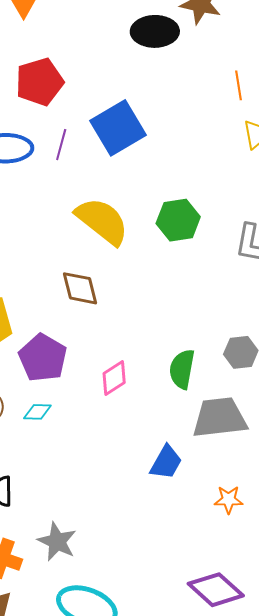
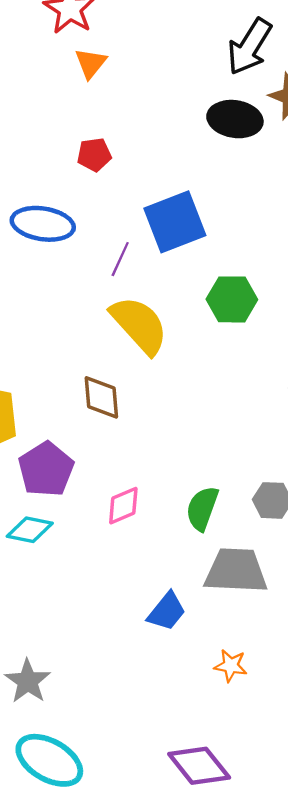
red pentagon: (39, 82) -> (94, 155), size x0.6
purple line: (61, 145) -> (120, 259), moved
green hexagon: (178, 220) -> (232, 299), moved
cyan diamond: (37, 412) -> (30, 530), size x1.4

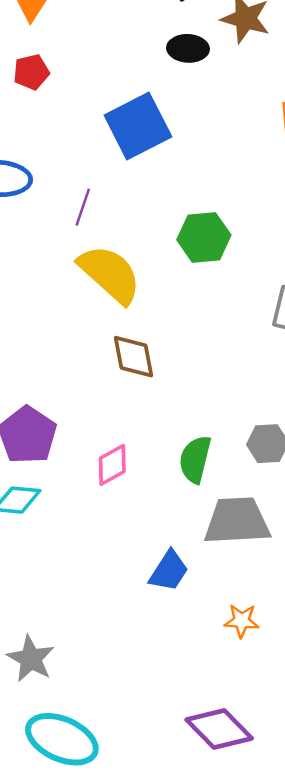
black ellipse: (235, 119) -> (188, 48), size x0.7
red pentagon: (94, 155) -> (31, 72), moved
blue square: (175, 222) -> (138, 126), moved
brown diamond: (101, 397) -> (134, 357), moved

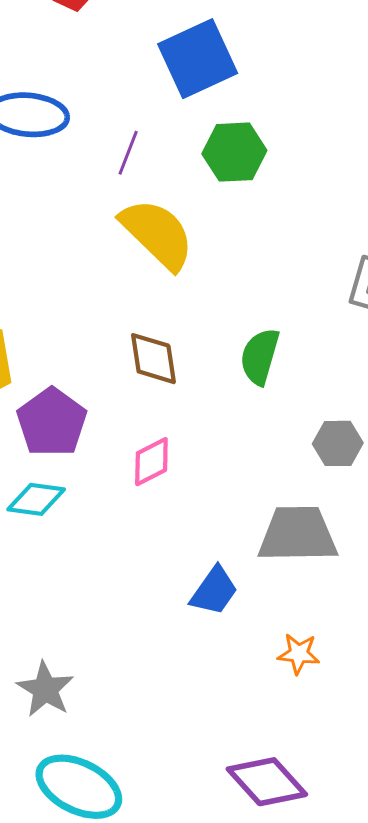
green hexagon: (204, 237) -> (234, 152), moved
brown diamond: (134, 357) -> (153, 359), moved
green semicircle: (195, 459) -> (260, 356), moved

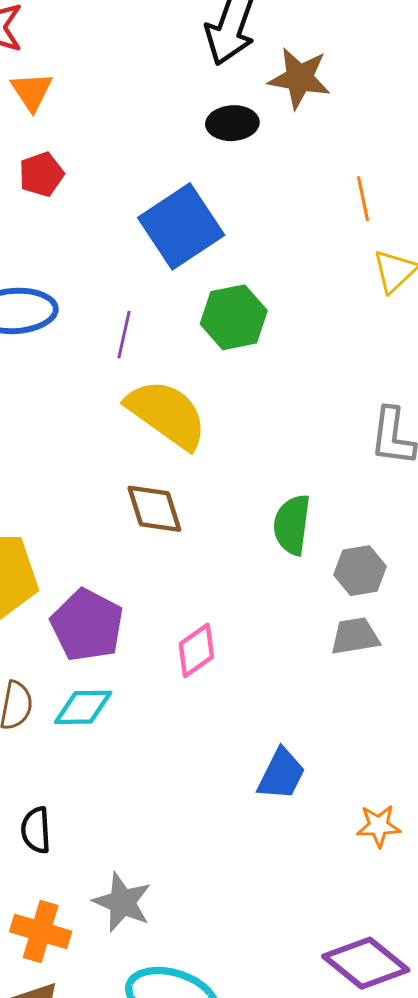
brown diamond: (153, 359) -> (154, 509), moved
gray hexagon: (338, 443) -> (360, 571), moved
gray trapezoid: (298, 534) -> (355, 636), moved, size x0.6

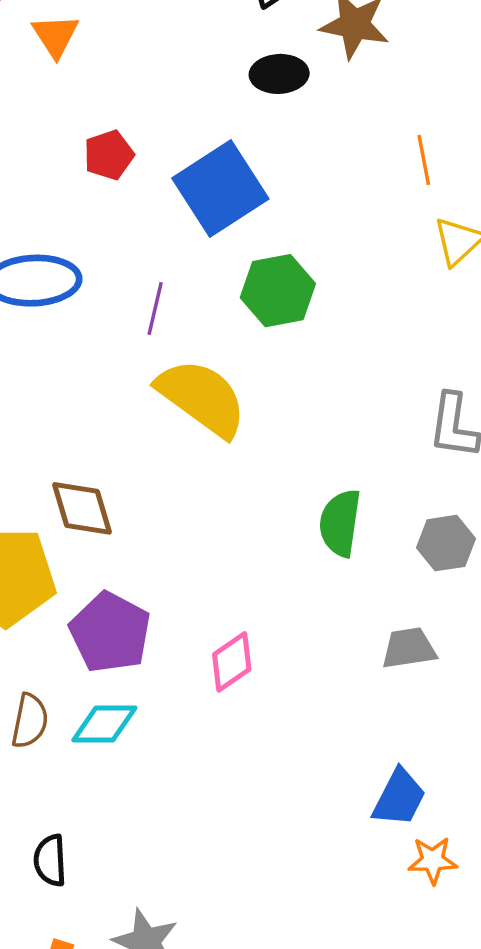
red pentagon: (41, 174) -> (109, 155), moved
brown diamond: (154, 509) -> (82, 508), moved
gray hexagon: (360, 571) -> (446, 543), moved
blue trapezoid: (281, 774) -> (399, 798), moved

